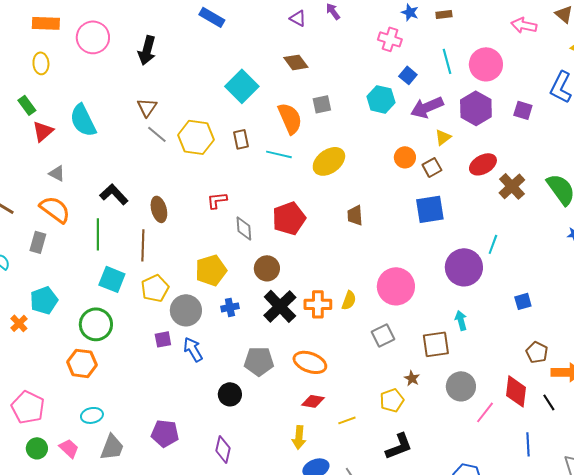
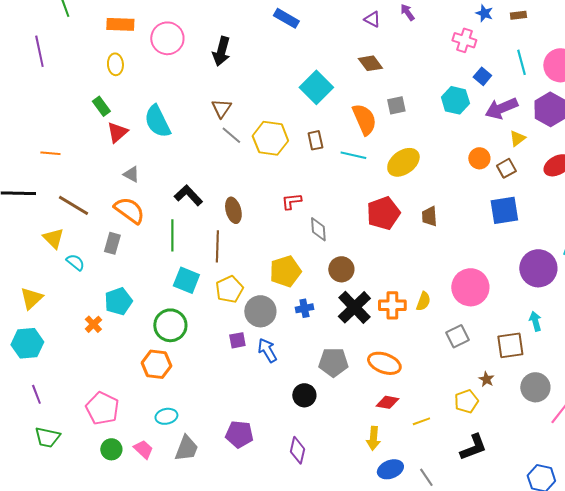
red pentagon: (289, 218) -> (383, 213), moved

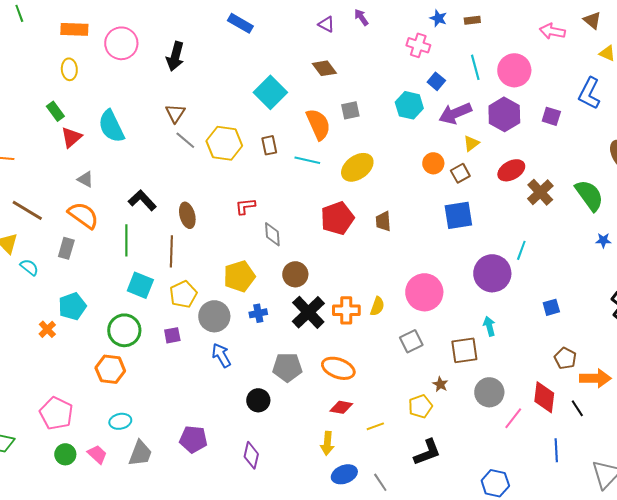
purple square: (237, 340) -> (172, 335), moved

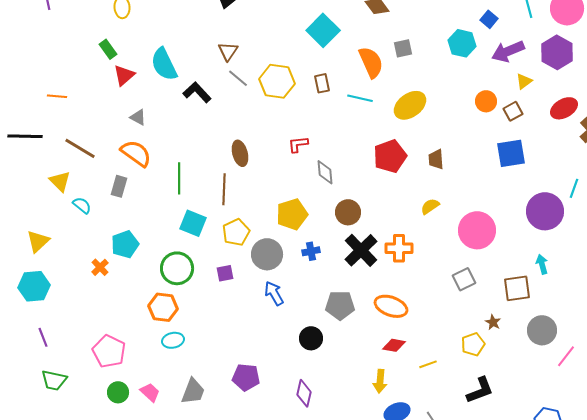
black L-shape: (142, 200) -> (197, 92), moved
yellow semicircle: (377, 306) -> (430, 206), moved, turned -144
cyan ellipse: (120, 421) -> (173, 340), moved

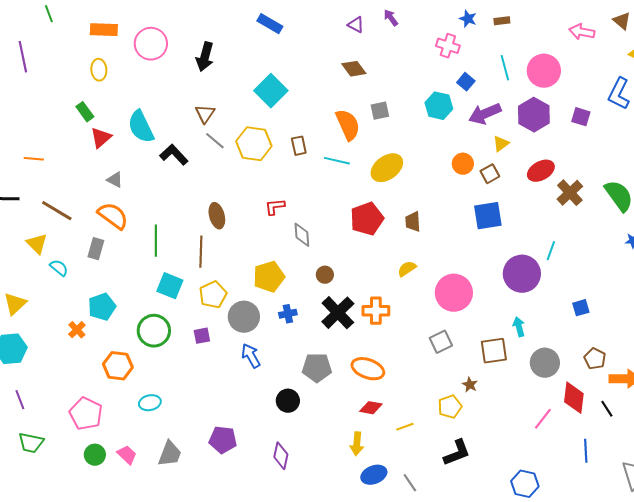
cyan square: (323, 30) -> (271, 91), moved
brown circle: (348, 212) -> (325, 275), size x0.7
orange hexagon: (163, 307) -> (118, 366), moved
gray circle: (542, 330) -> (545, 363), moved

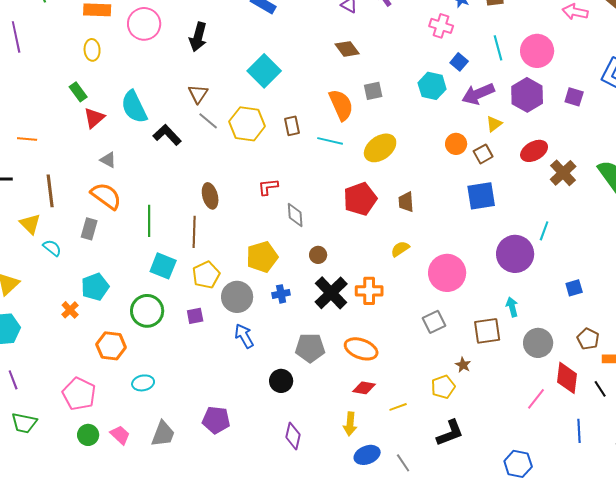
brown line: (57, 211) -> (50, 191), turned 52
purple diamond: (281, 456) -> (293, 436), moved

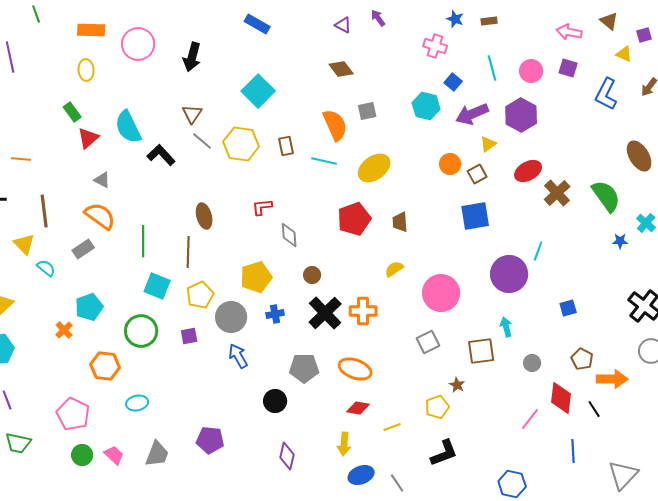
pink circle: (537, 51) -> (531, 71), size x0.7
purple square: (574, 97) -> (568, 68), moved
gray rectangle: (89, 229) -> (83, 249), turned 40
gray circle: (538, 343) -> (532, 363), size x0.6

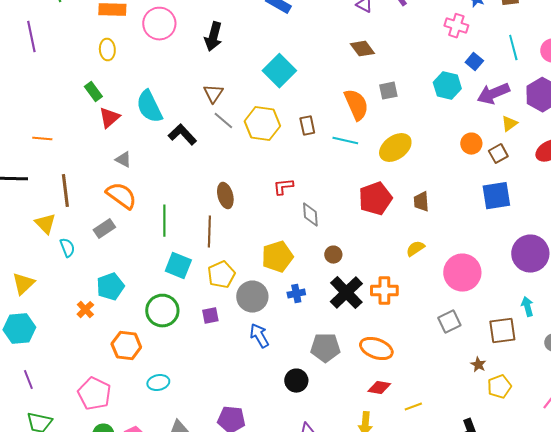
cyan semicircle: (46, 268) -> (67, 248), turned 30
yellow pentagon: (437, 407) -> (499, 387), moved

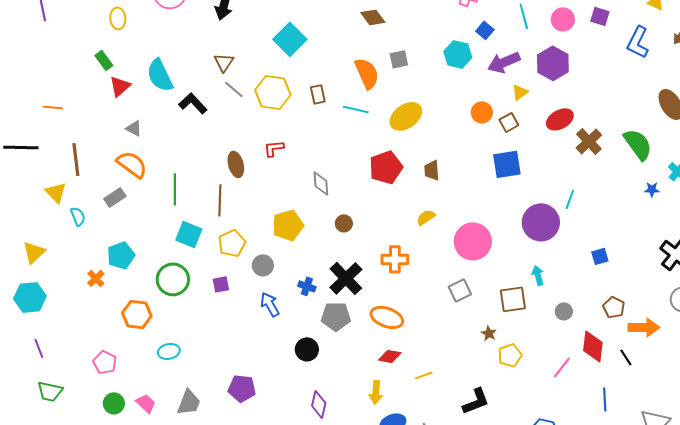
red L-shape: (283, 187) -> (274, 148), moved
black cross: (346, 293) -> (346, 278), moved
blue cross: (296, 294) -> (307, 286), moved, turned 30
gray circle: (252, 297) -> (263, 265), size x0.7
pink pentagon: (94, 394) -> (105, 362), size x0.7

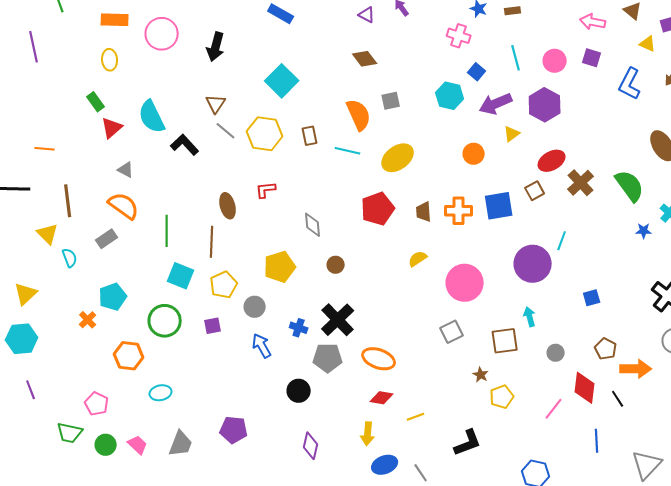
brown square: (509, 122) -> (535, 191), moved
orange cross: (395, 259) -> (459, 211), moved
green trapezoid: (50, 391) -> (70, 433), moved

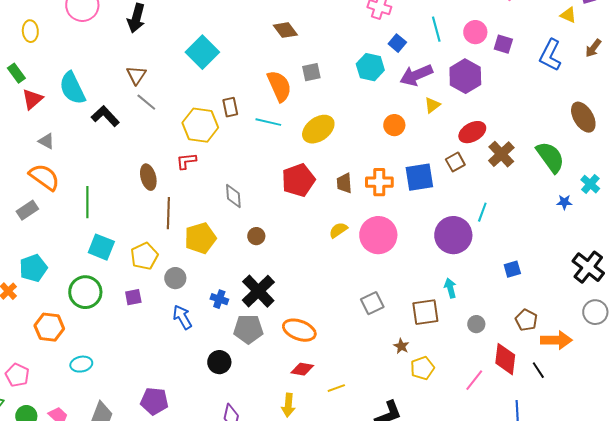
purple square: (592, 58) -> (503, 44), moved
yellow hexagon: (265, 134) -> (200, 125), moved
brown line: (212, 242) -> (168, 213), moved
pink circle: (465, 283) -> (378, 235), moved

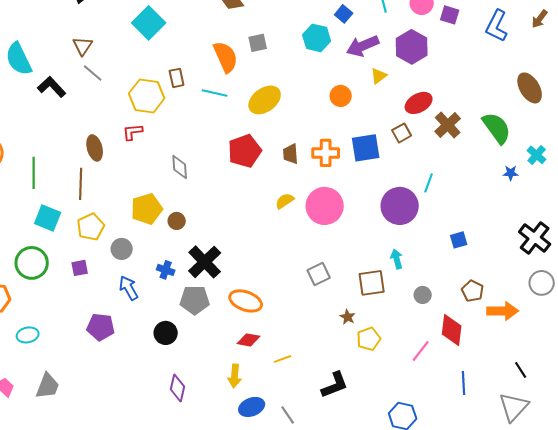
brown line: (168, 213) -> (81, 184), moved
brown circle: (256, 236) -> (177, 221), moved
black line: (538, 370) -> (521, 370), moved
purple pentagon: (154, 401) -> (101, 327), moved

